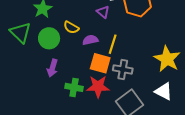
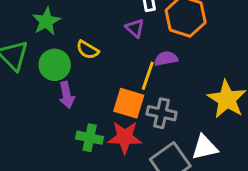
purple semicircle: (90, 40) -> (166, 59), moved
purple arrow: (52, 68) -> (67, 95), moved, turned -30
white triangle: (164, 91) -> (205, 147), moved, turned -42

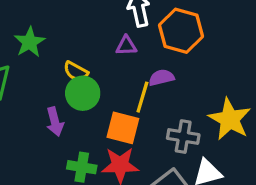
purple triangle: (135, 28) -> (126, 46), turned -42
green circle: (55, 65) -> (83, 93), moved
gray cross: (162, 113) -> (183, 137), moved

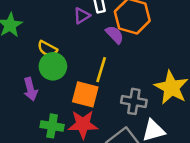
purple triangle: (126, 46) -> (82, 16), moved, turned -30
purple semicircle: (161, 78) -> (115, 35), moved, turned 60

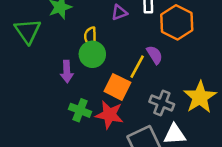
purple triangle: (82, 16) -> (119, 12), moved
purple semicircle: (115, 35) -> (155, 55), moved
yellow semicircle: (47, 49) -> (91, 37), turned 48

